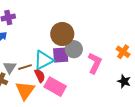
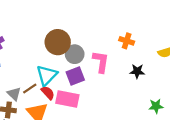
purple square: (61, 55) -> (75, 76), moved

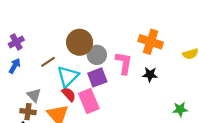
orange cross: (127, 41) -> (151, 42), size x1.5
black star: (137, 71) -> (150, 75), moved
brown line: (30, 89) -> (48, 62), moved
pink rectangle: (67, 99) -> (89, 101), turned 55

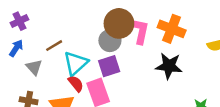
brown circle: (80, 42) -> (119, 23), moved
pink L-shape: (124, 63) -> (140, 31), moved
black star: (150, 75) -> (169, 66), size x1.5
gray triangle: (34, 95) -> (34, 67), moved

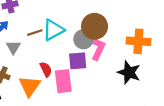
orange cross: (172, 29) -> (138, 41), turned -30
pink L-shape: (140, 31) -> (98, 48), moved
cyan triangle: (76, 63) -> (53, 30), moved

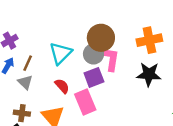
brown line: (35, 33) -> (28, 63), moved, turned -32
red semicircle: (46, 69) -> (62, 86), moved

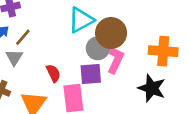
cyan triangle: (60, 53) -> (81, 20), moved

